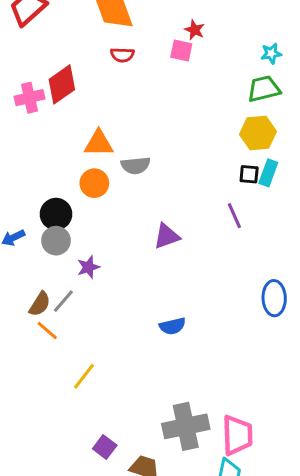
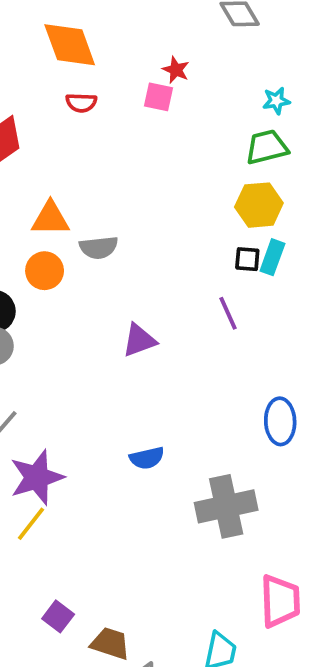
purple star: (88, 267) -> (37, 477), moved, size x1.8
gray cross: (186, 426) -> (226, 506), moved
pink trapezoid: (237, 435) -> (280, 601), moved

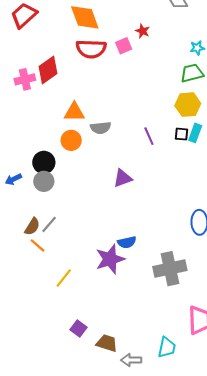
pink square: (158, 97) -> (124, 46), moved, turned -35
red semicircle: (81, 103) -> (91, 49), size x1.8
purple line: (228, 313) -> (149, 136), moved
purple star: (37, 477) -> (110, 259), moved

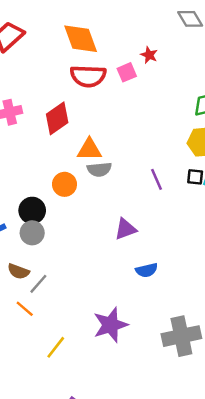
red diamond: (48, 70) -> (57, 118), moved
orange triangle: (74, 112) -> (89, 149), moved
brown semicircle: (32, 227) -> (18, 271), moved, turned 78
blue semicircle: (127, 242) -> (147, 270), moved

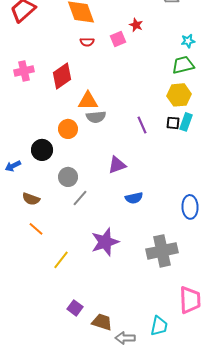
red semicircle: (88, 76) -> (87, 42), size x0.5
gray circle: (32, 233) -> (68, 177), moved
gray line: (38, 284) -> (80, 198), moved

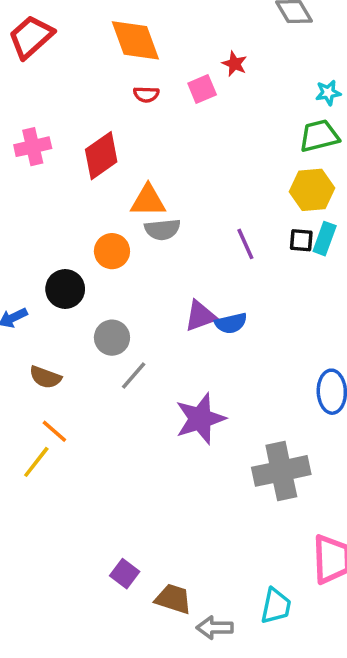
blue semicircle: (134, 198) -> (231, 323), moved
purple star: (105, 242) -> (200, 419), moved
yellow line: (61, 260) -> (36, 462), moved

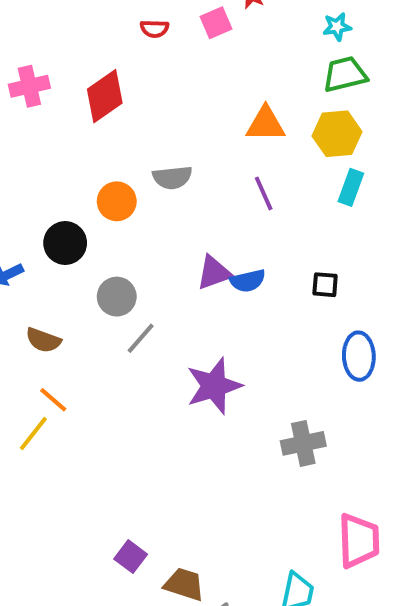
cyan star: (328, 93) -> (337, 27), moved
orange triangle: (148, 201) -> (266, 124), moved
black square: (301, 240) -> (325, 285), moved
gray cross: (281, 471) -> (303, 443), size x0.7

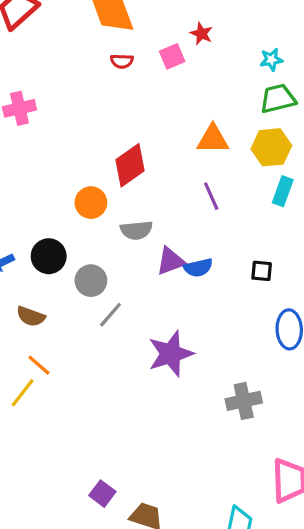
red diamond: (105, 96) -> (130, 165), moved
gray semicircle: (172, 178) -> (136, 230), moved
black circle: (65, 243) -> (49, 256), moved

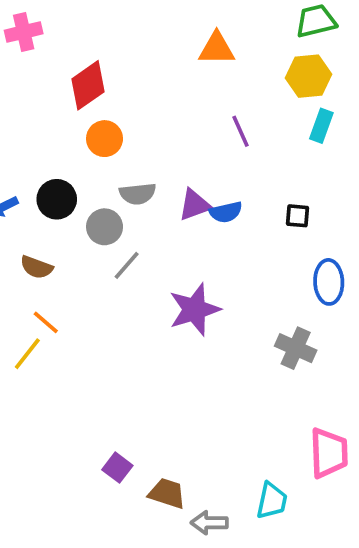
orange triangle: (213, 139) -> (217, 49), moved
red diamond: (130, 165) -> (88, 85), moved
gray semicircle: (136, 230) -> (138, 194), moved
gray cross: (244, 401) -> (296, 348), moved, turned 36

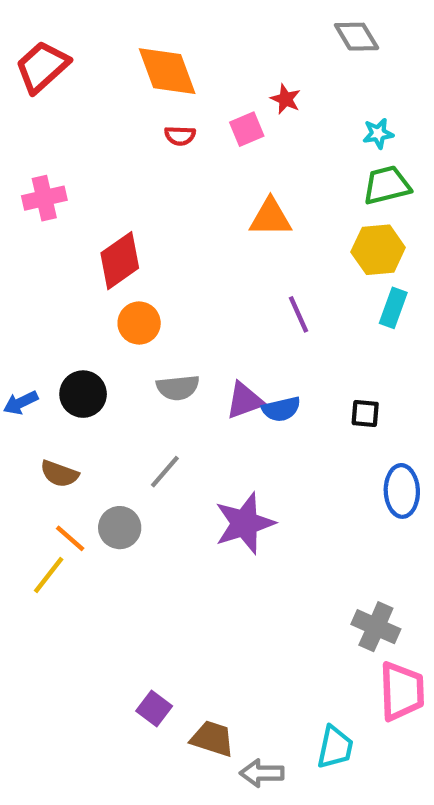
gray circle: (105, 227) -> (120, 528), moved
gray cross: (296, 348) -> (376, 627), moved

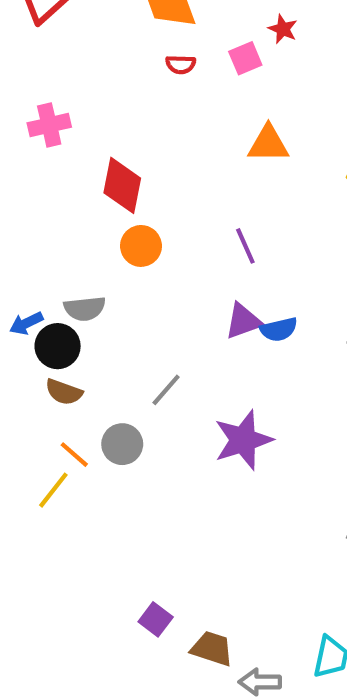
red diamond: (120, 261) -> (122, 185), turned -44
purple line: (298, 314) -> (245, 246), moved
gray semicircle: (178, 388) -> (85, 309), moved
black circle: (83, 394) -> (58, 346), moved

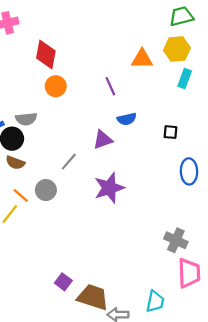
orange triangle: (268, 144) -> (142, 59), moved
purple triangle: (243, 321) -> (103, 140), moved
blue semicircle: (279, 329) -> (127, 119), moved
brown trapezoid: (212, 649) -> (93, 297), size x1.4

